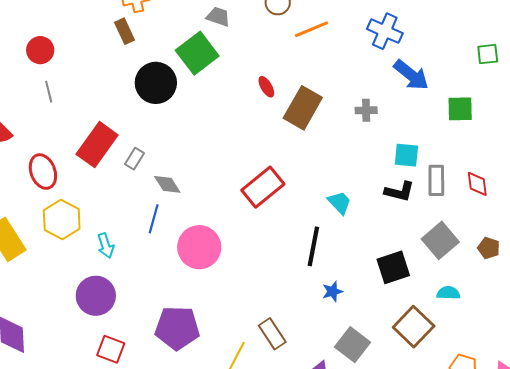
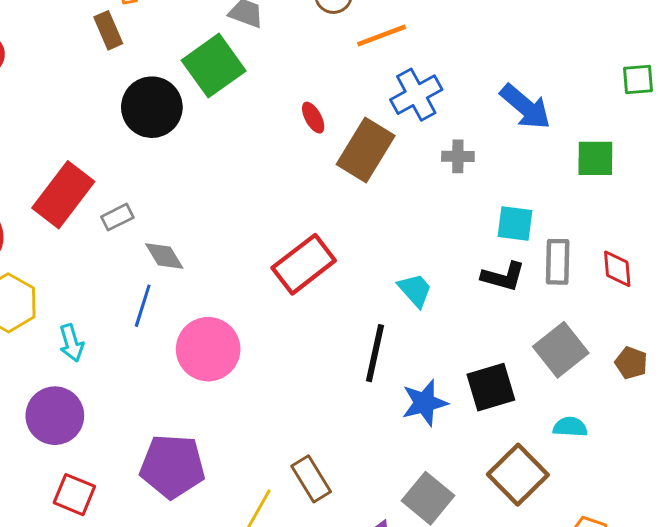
blue cross: (385, 31) -> (416, 95), moved, turned 36
gray rectangle: (134, 159) -> (117, 217), turned 30
blue star: (333, 291) -> (425, 403), moved, size x1.5

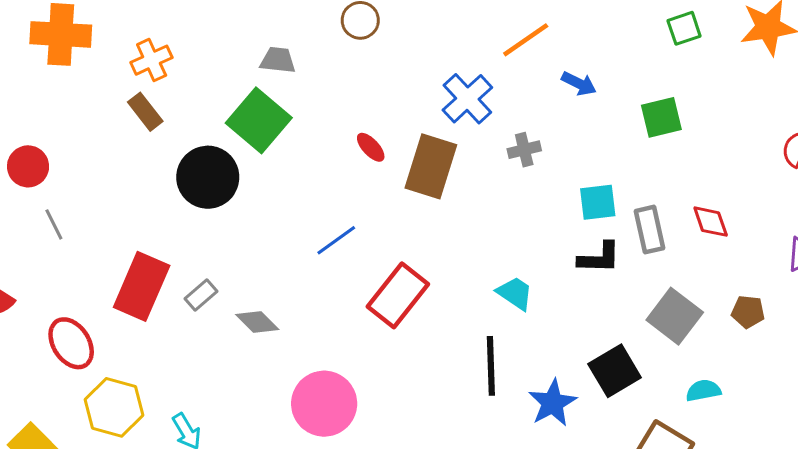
orange line: (382, 36) -> (526, 40), moved
blue arrow: (525, 107) -> (579, 84), size x0.6
blue line: (143, 306) -> (336, 240), moved, turned 51

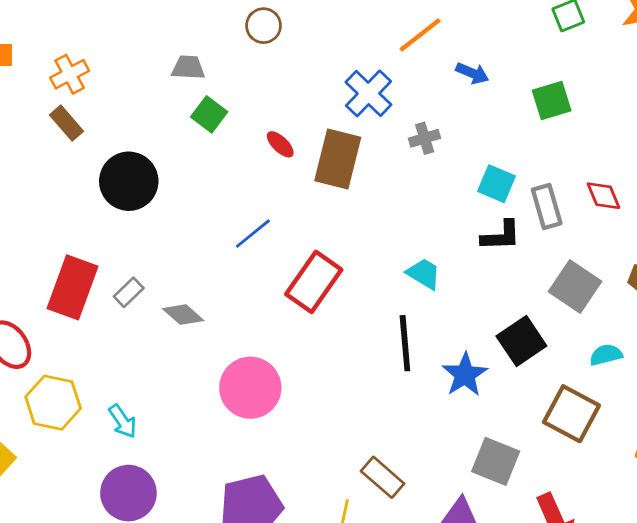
green square: (259, 120) -> (209, 114), moved, size x0.6
cyan square: (598, 202) -> (496, 184), turned 33

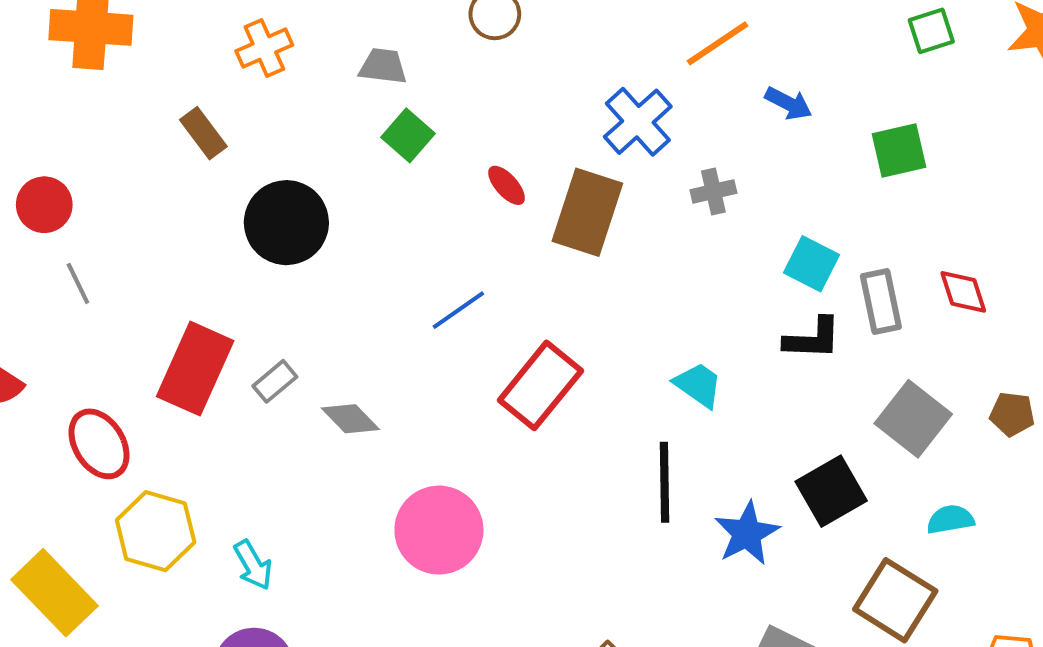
orange cross: (70, 74) -> (264, 48), moved

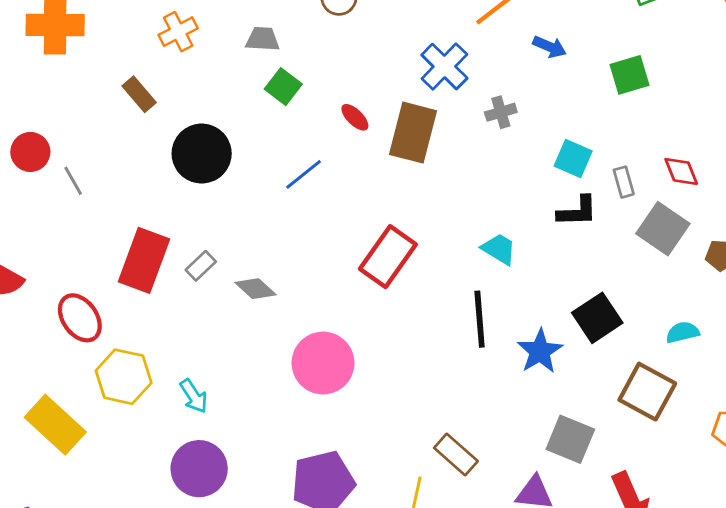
gray line: (78, 283) -> (73, 181), moved
gray rectangle: (881, 302) -> (624, 182), size x0.7
blue line: (458, 310) -> (304, 174), moved
gray square: (913, 419) -> (663, 229), moved

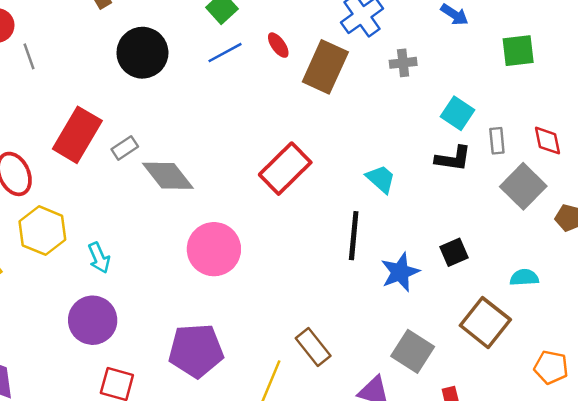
blue line: (304, 174) -> (225, 53), moved
gray diamond: (256, 289) -> (168, 176), size x1.5
black square: (597, 318) -> (454, 252), size x0.7

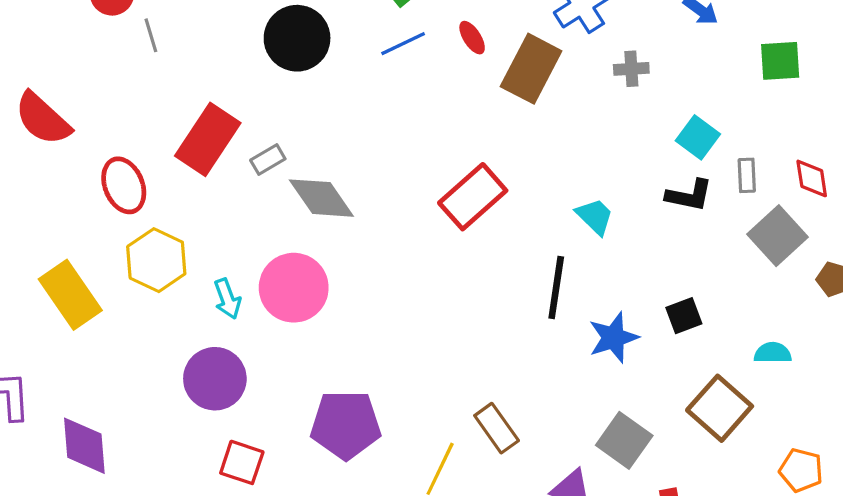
pink circle: (214, 249) -> (294, 288), moved

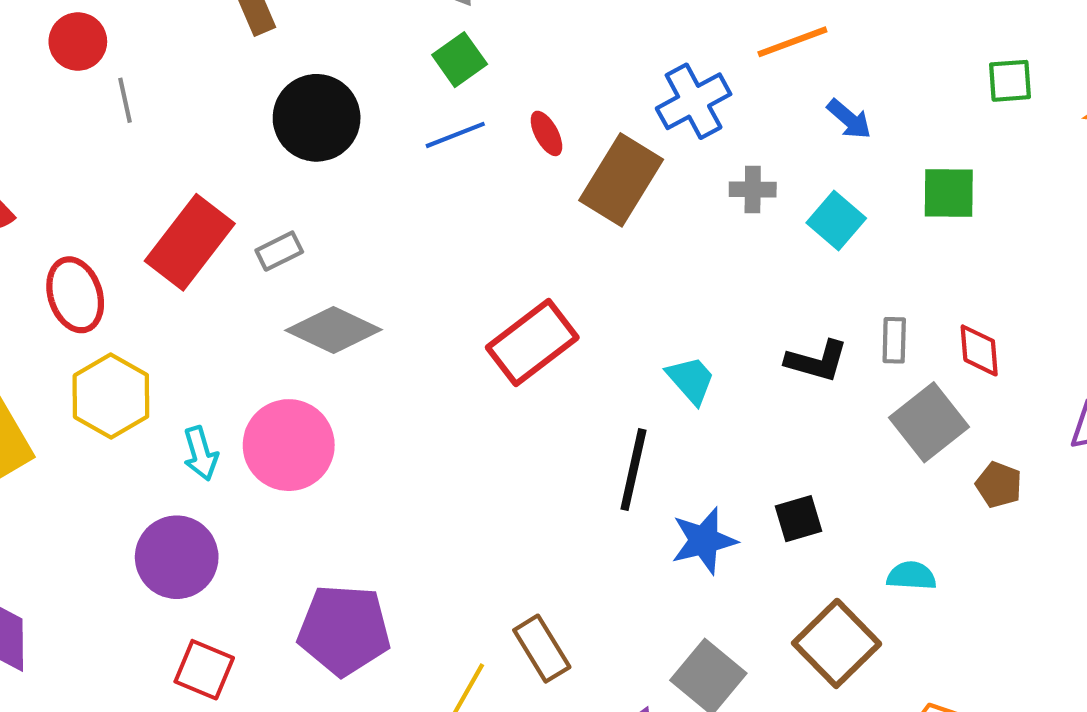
cyan square: (698, 137) -> (836, 221), moved
gray rectangle: (268, 159) -> (279, 251), moved
gray diamond: (321, 198) -> (334, 330), turned -34

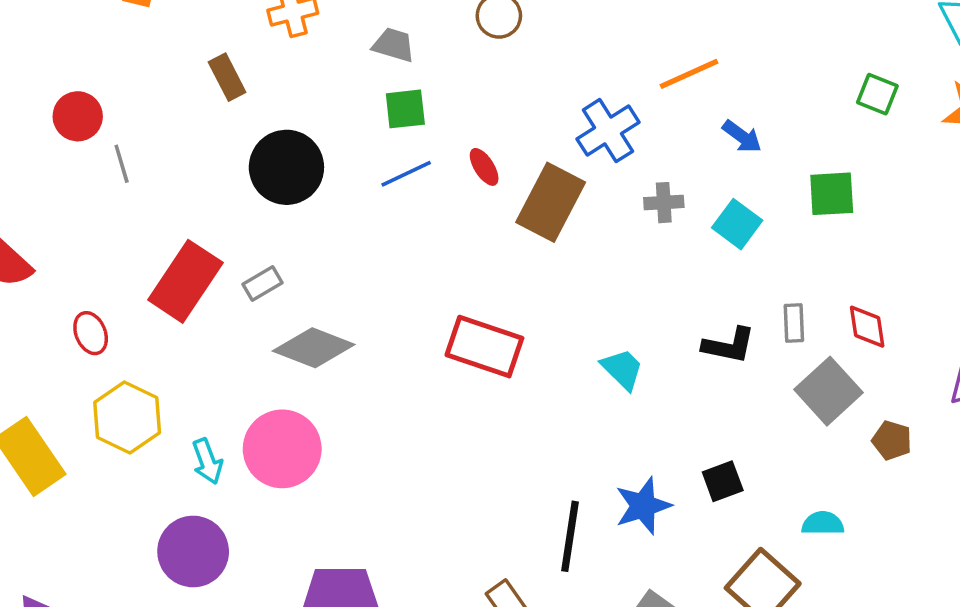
green square: (460, 60) -> (405, 109), turned 33
green square: (1010, 81) -> (877, 94), turned 30
red ellipse: (75, 295) -> (91, 333), size x0.7
red rectangle: (532, 342) -> (484, 347), turned 60
black line: (633, 470) -> (570, 536), moved

